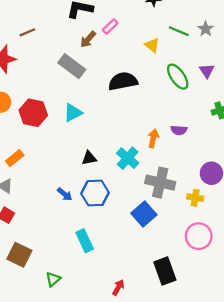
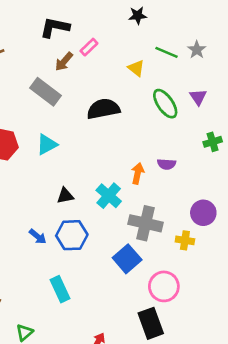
pink circle: (199, 236) -> (164, 286), moved

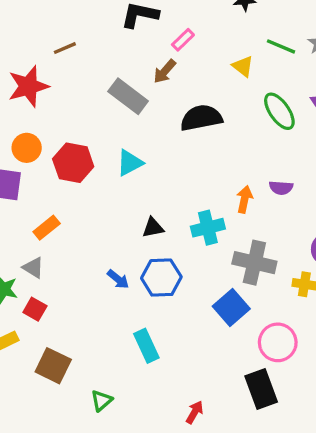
brown arrow: (64, 62) -> (165, 71), moved
cyan cross: (109, 196) -> (208, 228), turned 35

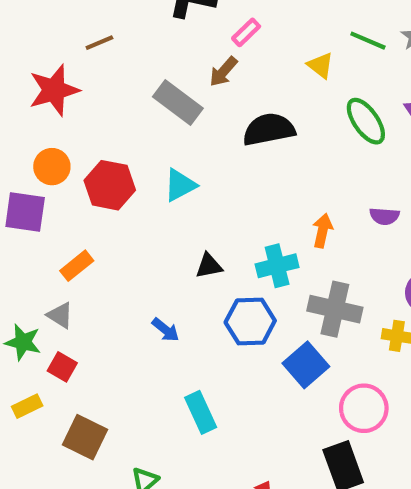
purple semicircle: (281, 188) -> (384, 216), moved
blue hexagon: (161, 278) -> (250, 322), moved

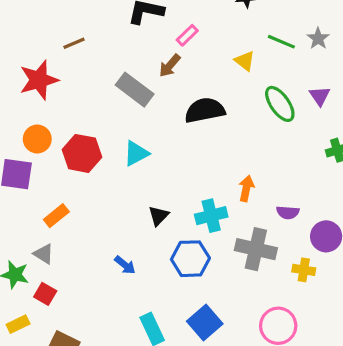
purple semicircle: (384, 216) -> (288, 212), moved
black triangle: (209, 266) -> (159, 216), turned -35
blue square: (306, 365) -> (205, 323), moved

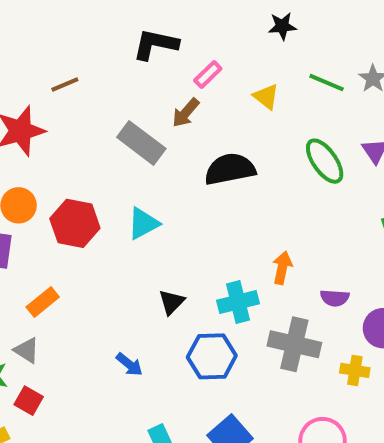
yellow triangle: (245, 61) -> (266, 97), moved

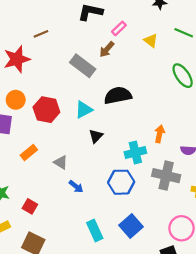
black semicircle: (230, 169) -> (118, 95), moved
black triangle: (172, 302) -> (96, 136), moved
gray triangle: (27, 350) -> (61, 162), moved
red square: (29, 401) -> (30, 206), moved

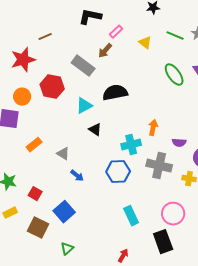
red hexagon: (46, 110) -> (52, 87), moved
black triangle: (96, 136) -> (95, 130), turned -40
blue square: (131, 226) -> (64, 212), moved
cyan rectangle: (95, 230) -> (131, 216), moved

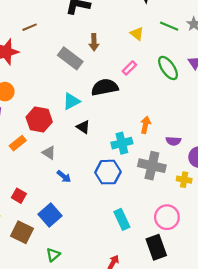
pink rectangle: (116, 32) -> (129, 68), moved
brown arrow: (105, 51) -> (94, 42), turned -42
red hexagon: (52, 87) -> (39, 120), moved

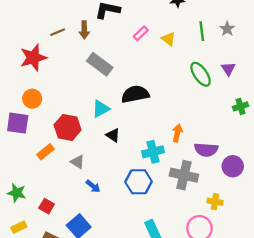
green line: (169, 26) -> (202, 31), turned 60
brown arrow: (94, 42) -> (84, 30), moved
pink rectangle: (129, 68) -> (141, 33), moved
purple semicircle: (173, 141) -> (206, 150), size x1.5
yellow cross: (184, 180) -> (215, 202), moved

